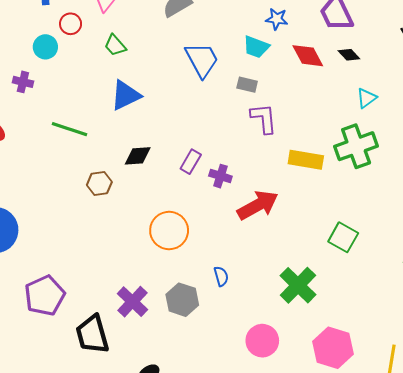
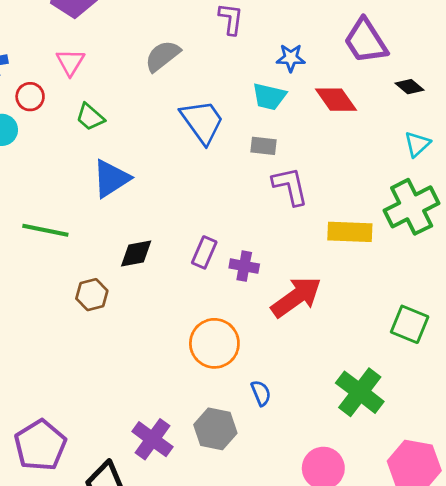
black diamond: (349, 55) -> (409, 87), moved
orange circle: (169, 231) -> (214, 343), moved

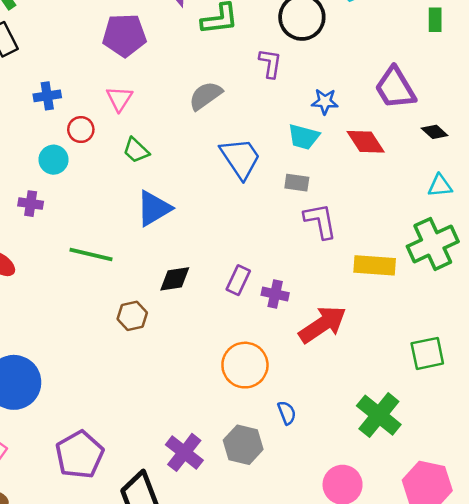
cyan triangle: (417, 144) -> (440, 186), turned 35
green square: (410, 324) -> (427, 353), turned -36

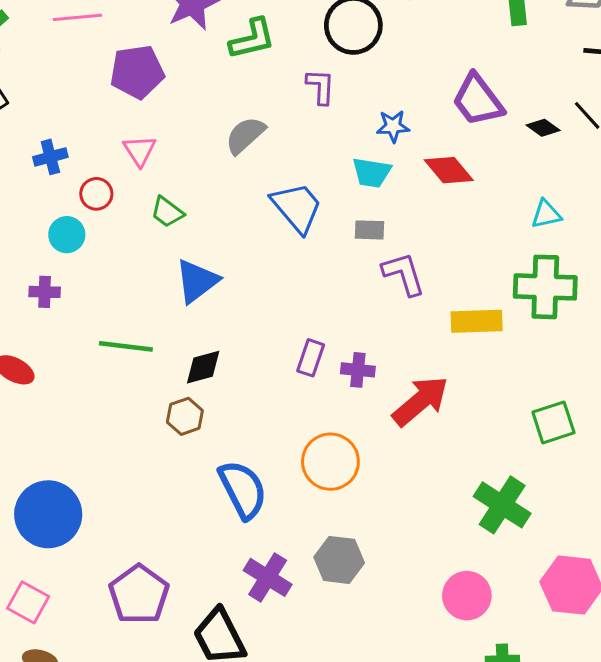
black diamond: (435, 132) -> (543, 128), moved
green cross: (433, 244) -> (545, 287), turned 33
black diamond: (175, 279) -> (203, 367), moved
blue semicircle: (287, 413) -> (243, 490), moved, size x2.0

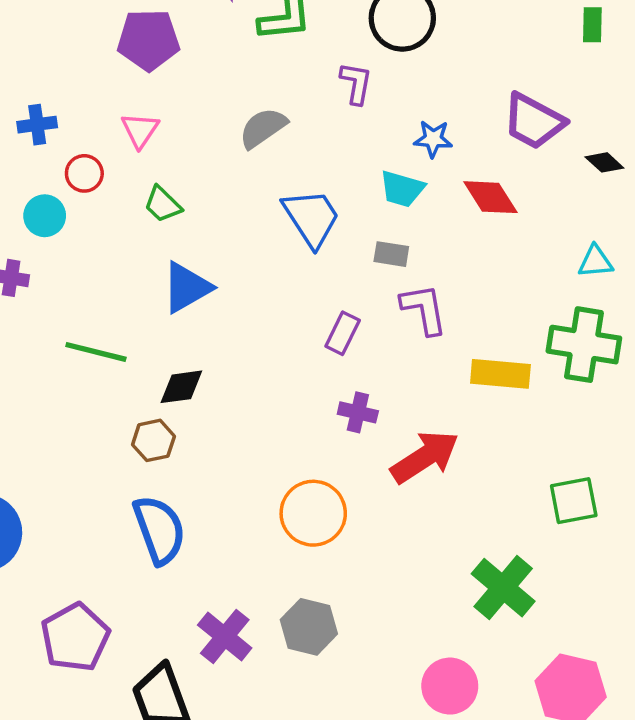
purple trapezoid: (478, 100) -> (534, 121), turned -32
purple rectangle: (311, 358) -> (343, 333), moved
blue semicircle: (243, 490) -> (159, 530), moved

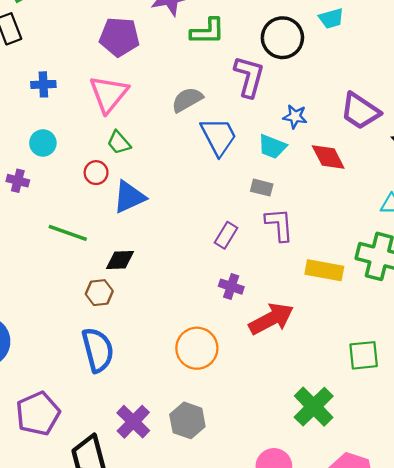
purple L-shape: (356, 83) -> (249, 77), size x1.5
pink triangle: (140, 130) -> (109, 94), size x1.6
red circle: (84, 173) -> (96, 173), moved
blue trapezoid: (311, 218) -> (219, 136), moved

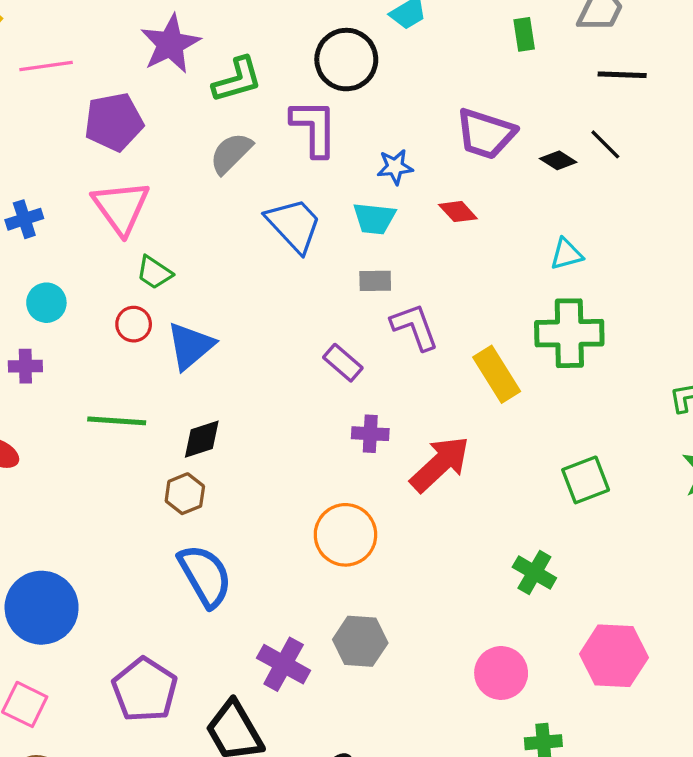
gray semicircle: (187, 100) -> (231, 153), moved
red diamond: (328, 157) -> (458, 212), size x0.7
purple rectangle: (226, 235) -> (343, 363), turned -65
yellow rectangle: (324, 270) -> (497, 374), turned 63
green cross: (314, 407) -> (534, 573), size x0.7

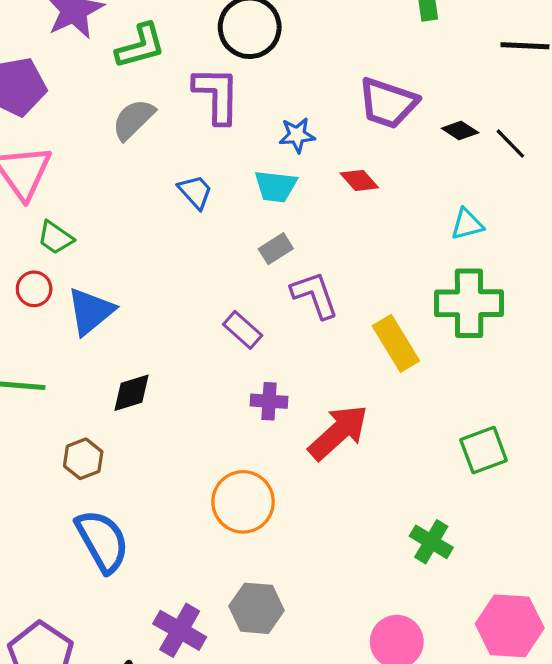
black line: (605, 144) -> (510, 144), moved
blue trapezoid: (294, 225) -> (195, 192), size x0.6
gray rectangle: (375, 281) -> (276, 249), turned -32
black diamond: (202, 439) -> (132, 393), moved

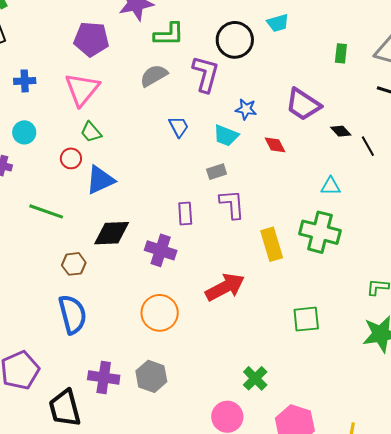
purple rectangle: (243, 330) -> (185, 214), turned 30
black diamond: (132, 393) -> (112, 233), size x1.4
purple cross: (269, 401) -> (161, 250), moved, size x1.4
green cross: (431, 542) -> (255, 378), moved
purple cross: (180, 630) -> (104, 377), turned -36

